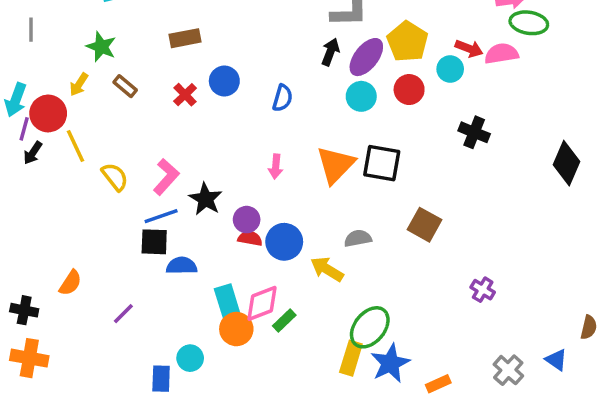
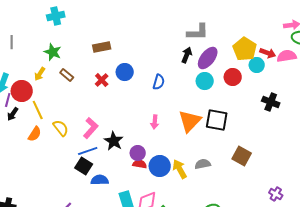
yellow pentagon: (407, 42) -> (245, 49), moved
black square: (154, 242) -> (84, 166), turned 30
yellow arrow: (327, 269) -> (180, 169), moved, turned 30
orange semicircle: (70, 283) -> (35, 134), moved

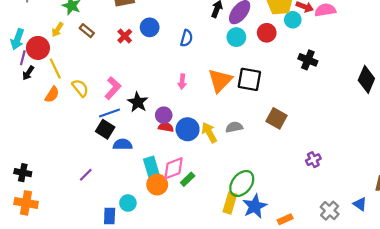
purple cross: (276, 194) -> (313, 160), turned 32

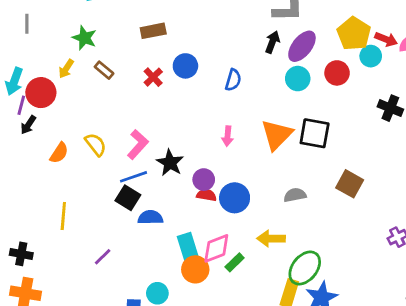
yellow line: (55, 69) -> (63, 216), moved, turned 30
yellow arrow: (209, 133) -> (271, 239), moved, turned -60

